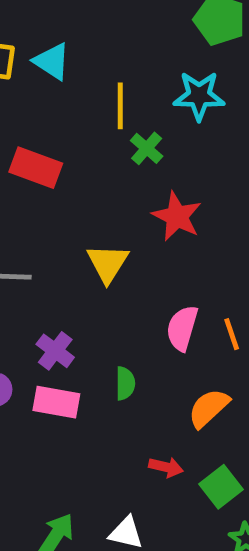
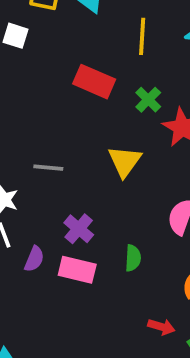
green cross: (147, 148) -> (148, 100), moved
red rectangle: (36, 168) -> (94, 82), moved

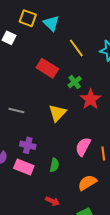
yellow line: (142, 36) -> (76, 48), turned -48
purple cross: (79, 229) -> (28, 145), turned -35
red arrow: (161, 327) -> (53, 201), moved

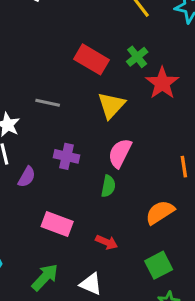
red rectangle: (47, 68) -> (92, 59), moved
pink semicircle: (83, 147) -> (120, 153), moved
pink rectangle: (24, 167) -> (57, 224), moved

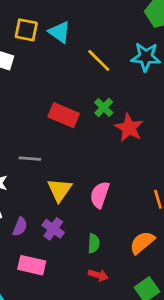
yellow triangle: (111, 105) -> (59, 190), moved
purple cross: (66, 156) -> (53, 229), moved, turned 30
green semicircle: (108, 186) -> (94, 243), moved
pink rectangle: (57, 224) -> (32, 265), moved

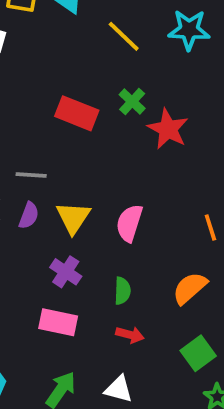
purple semicircle: (20, 227) -> (29, 215), moved
pink rectangle: (32, 265) -> (58, 322), moved

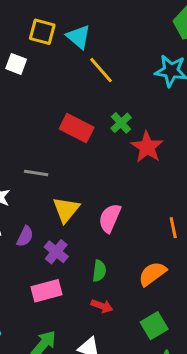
yellow line: (124, 36) -> (101, 70), moved
purple semicircle: (29, 215) -> (25, 236), moved
pink rectangle: (58, 322) -> (46, 291), turned -32

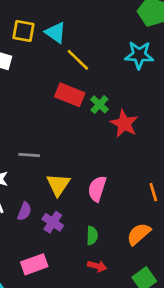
red rectangle: (77, 128) -> (70, 95), moved
pink rectangle: (46, 291) -> (34, 264), moved

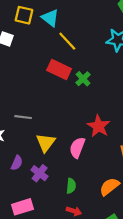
red star: (124, 124) -> (99, 126), moved

